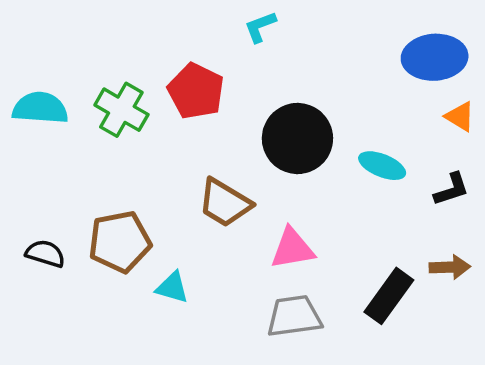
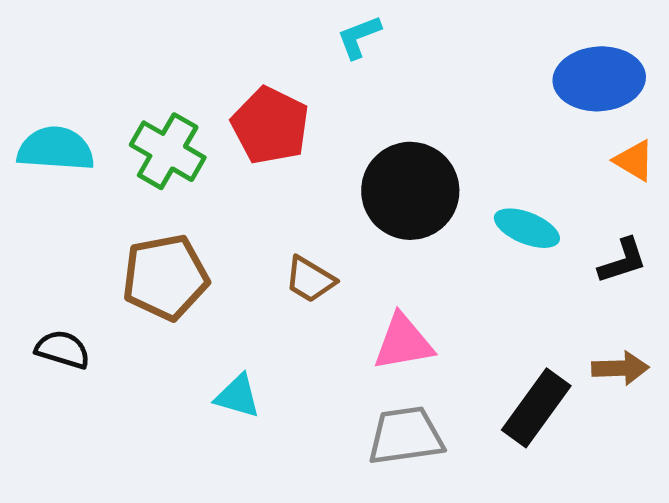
brown trapezoid: (225, 203) -> (310, 279), size x0.7
brown pentagon: (120, 242) -> (165, 277), moved

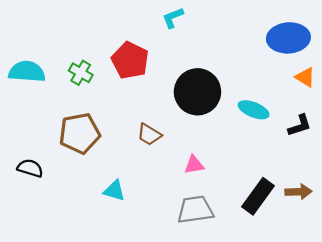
green cross: (168, 151) -> (81, 73), size x0.7
pink triangle: (403, 342) -> (194, 165), size x0.7
brown arrow: (620, 368) -> (299, 192), moved

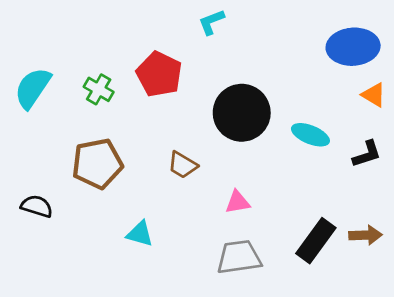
cyan semicircle: (27, 72) -> (33, 88), turned -60

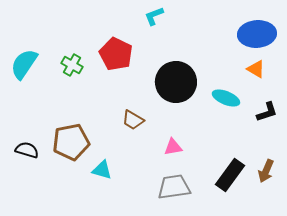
orange triangle: (374, 95) -> (256, 69), moved
brown pentagon: (97, 164) -> (71, 142), moved
brown arrow: (365, 235) -> (266, 171), turned 115

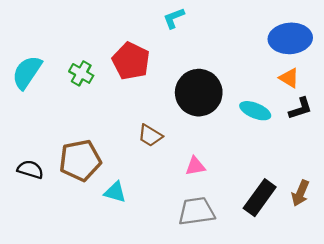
black L-shape: (267, 112) -> (300, 108), moved

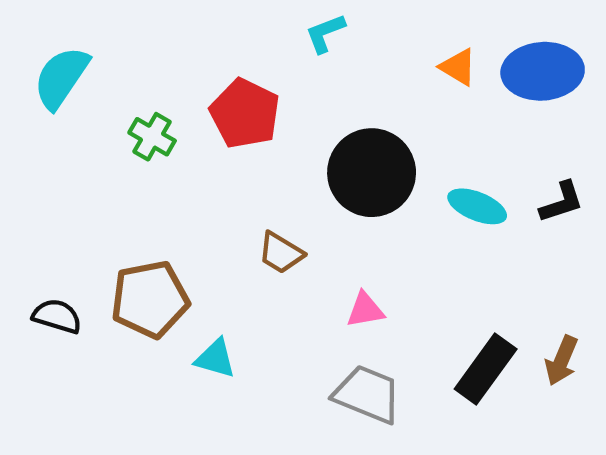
cyan semicircle: (27, 72) -> (61, 78), moved
orange triangle: (289, 78) -> (458, 67), moved
gray trapezoid: (196, 211) -> (367, 394), turned 30

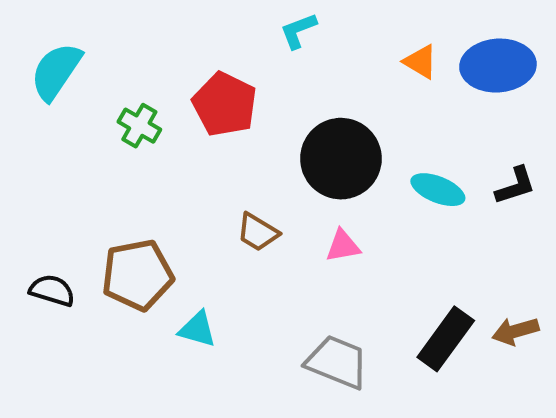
pink triangle: (365, 310) -> (343, 246), moved
brown arrow: (562, 361) -> (515, 331), turned 51

